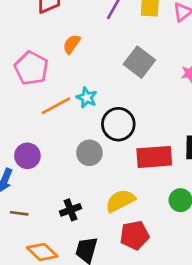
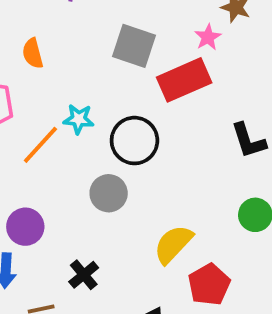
orange semicircle: (72, 44) -> (33, 53), turned -30
red rectangle: (154, 157) -> (184, 80), moved
black cross: (71, 210) -> (84, 275), moved

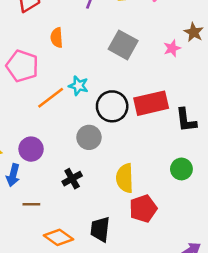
red rectangle: (184, 80) -> (151, 103), moved
yellow semicircle: (173, 244) -> (125, 178), turned -56
black cross: (84, 275) -> (72, 179), moved

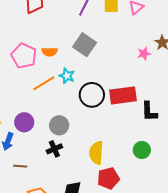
orange semicircle: (57, 38) -> (50, 52), moved, turned -91
gray square: (123, 45) -> (85, 45), moved
gray circle: (89, 137) -> (59, 125), moved

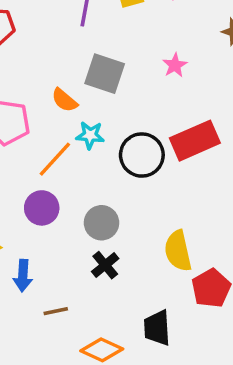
orange semicircle: (50, 52) -> (64, 100), moved, turned 56
pink star: (144, 54) -> (175, 65), moved
purple circle: (24, 122) -> (42, 208), moved

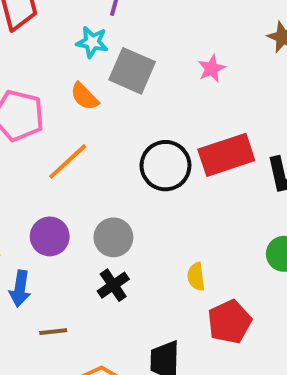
cyan star: (90, 135) -> (92, 42), moved
purple circle: (42, 208) -> (50, 236), moved
yellow semicircle: (178, 251) -> (196, 277), size x0.6

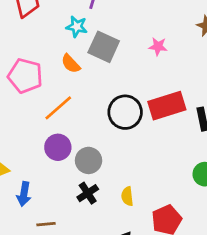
pink star: (212, 69) -> (158, 46), turned 30
purple circle: (50, 236) -> (58, 147), moved
yellow semicircle: (196, 277) -> (127, 196), moved

